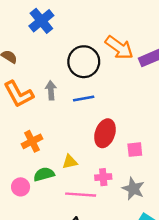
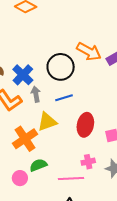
blue cross: (41, 21) -> (23, 75), moved
orange cross: (32, 141) -> (25, 139), size x1.4
yellow triangle: (70, 162) -> (47, 122), moved, size x1.5

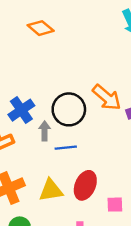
gray arrow: (36, 94) -> (45, 131), moved
yellow triangle: (47, 122) -> (51, 190), moved

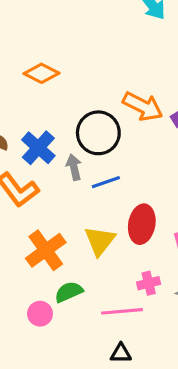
orange diamond: (41, 28) -> (42, 73), moved
yellow triangle: (51, 190) -> (100, 241), turned -30

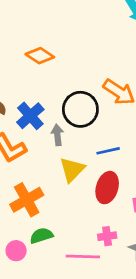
blue line: (106, 182) -> (108, 151), moved
yellow triangle: (100, 241) -> (72, 170), moved

